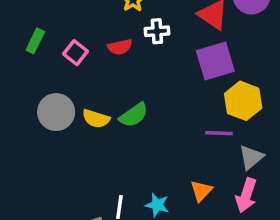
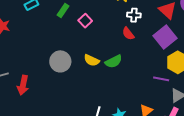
red semicircle: (120, 47) -> (128, 34), moved, turned 56
purple square: (215, 61) -> (165, 37), turned -30
gray circle: (56, 112) -> (60, 61), moved

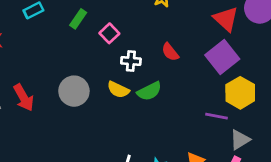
white cross: (134, 15) -> (131, 61), moved
red arrow: (23, 85) -> (24, 98), moved, turned -42

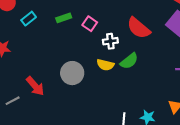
green rectangle: (78, 19) -> (64, 18), turned 48
red semicircle: (170, 52) -> (139, 28), size x1.6

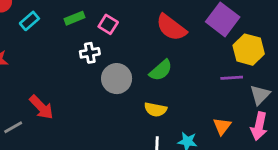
white cross: (110, 41) -> (90, 53), moved
yellow semicircle: (105, 65) -> (155, 110), moved
gray circle: (72, 73) -> (117, 79), moved

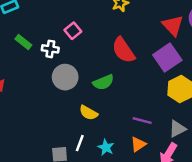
green rectangle: (75, 18) -> (23, 42), moved, turned 42
purple line: (232, 78) -> (142, 121), moved

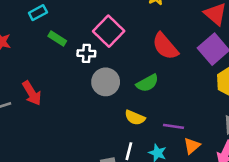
pink square: (73, 31) -> (109, 31), size x1.6
green rectangle: (23, 42) -> (57, 39), moved
purple line: (142, 121) -> (173, 126), moved

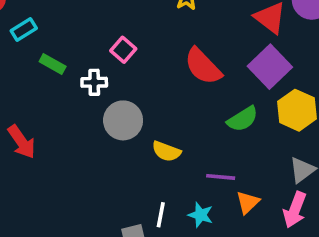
pink square: (109, 31) -> (123, 50), size x0.6
green semicircle: (147, 83) -> (243, 119), moved
yellow semicircle: (135, 118) -> (166, 151), moved

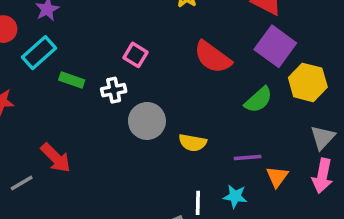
cyan rectangle: (24, 29) -> (39, 53), size x1.4

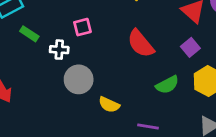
purple square: (275, 46) -> (190, 47), size x0.6
pink square: (135, 55) -> (82, 27), turned 30

